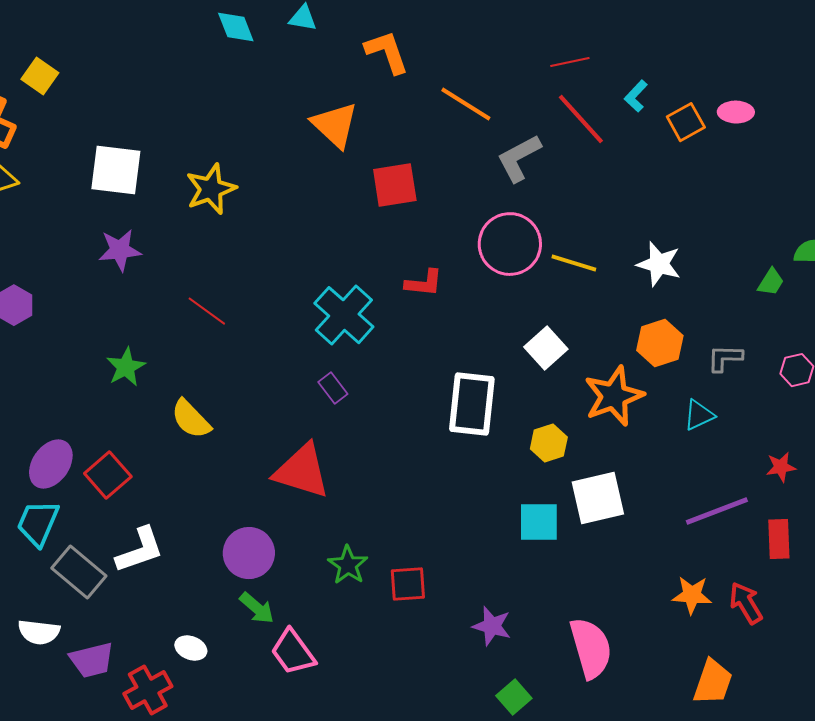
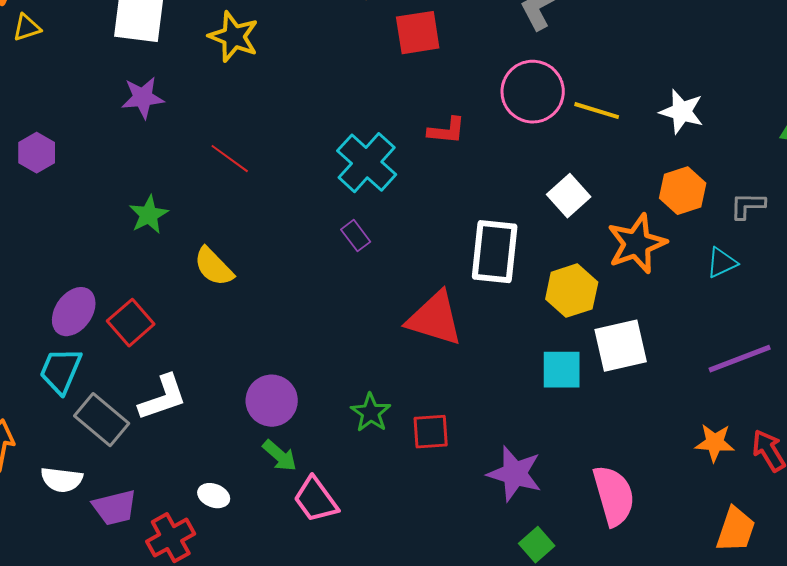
yellow star: (211, 189) -> (234, 37), turned -30
yellow hexagon: (549, 443) -> (572, 291), size x1.4
red triangle: (302, 471) -> (435, 319), moved
purple star: (492, 626) -> (515, 474), size x1.4

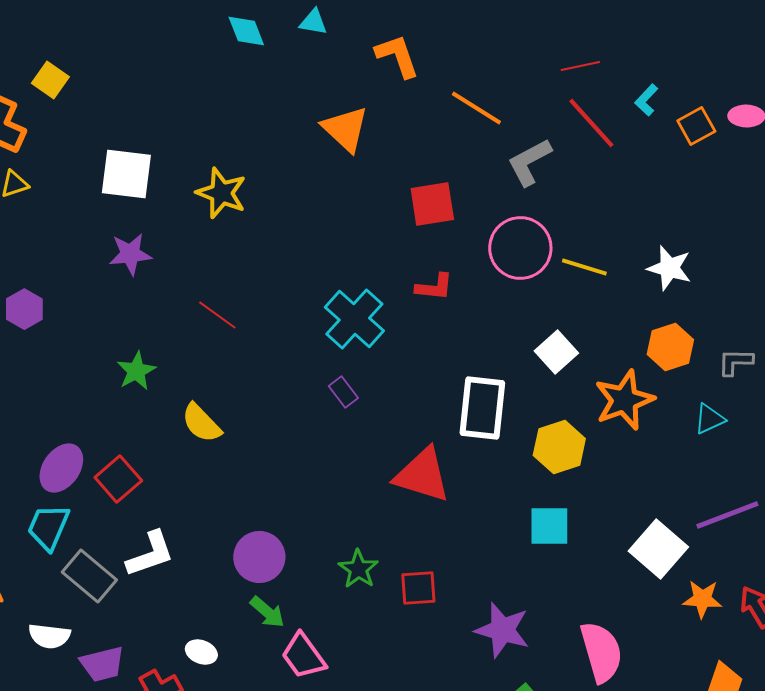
red square: (418, 33) -> (432, 204), moved
white square: (621, 346) -> (658, 549), moved, turned -36

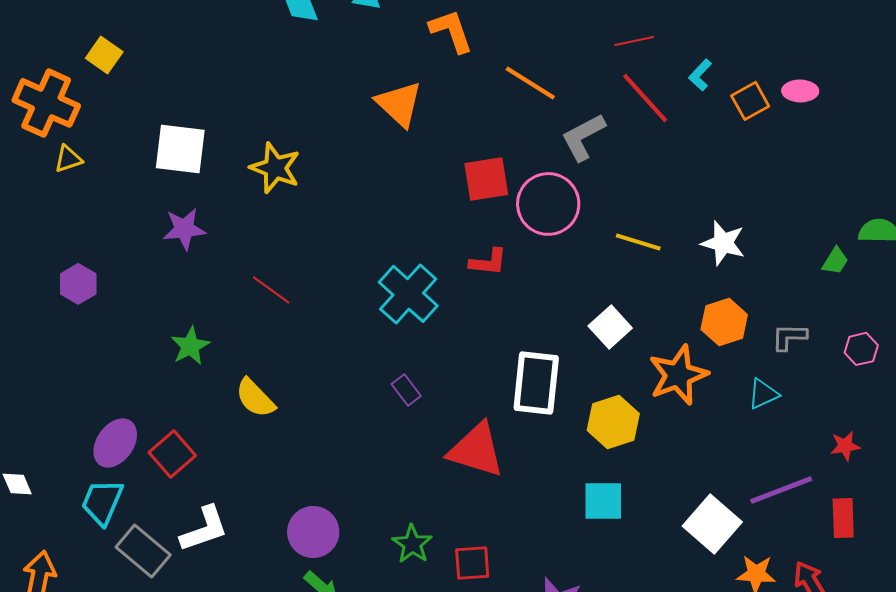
pink circle: (520, 248) -> (548, 204), moved
purple rectangle: (343, 392) -> (406, 390), moved

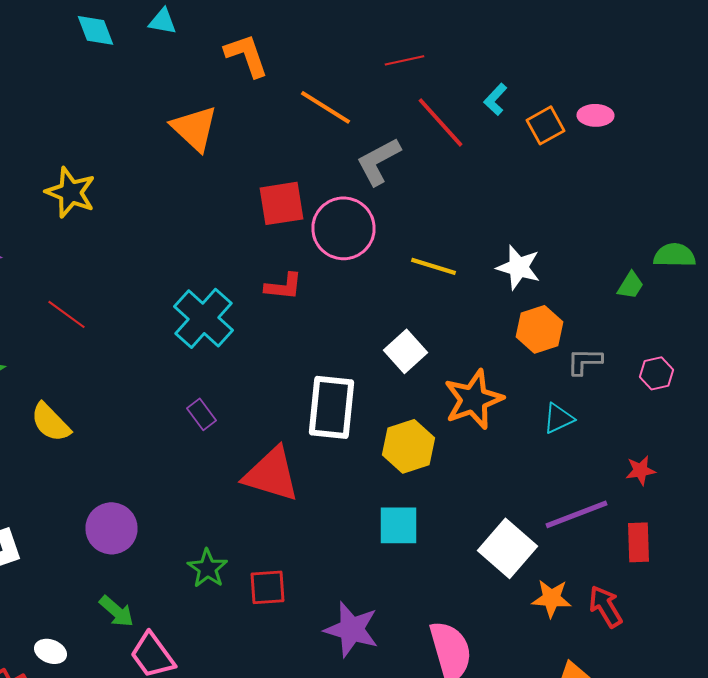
red line: (634, 41) -> (404, 60), moved
orange hexagon: (724, 322) -> (540, 329), moved
purple circle: (313, 532) -> (112, 528), moved

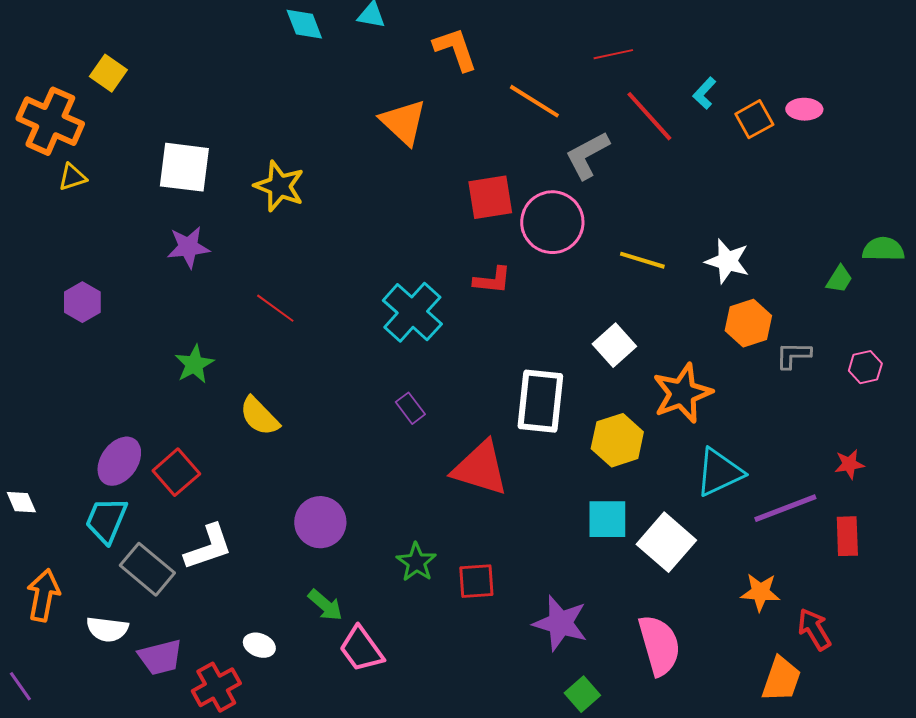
cyan triangle: (558, 418) -> (719, 472), moved, size x1.6
white square: (508, 548) -> (666, 542), moved
red arrow: (606, 606) -> (814, 629), moved

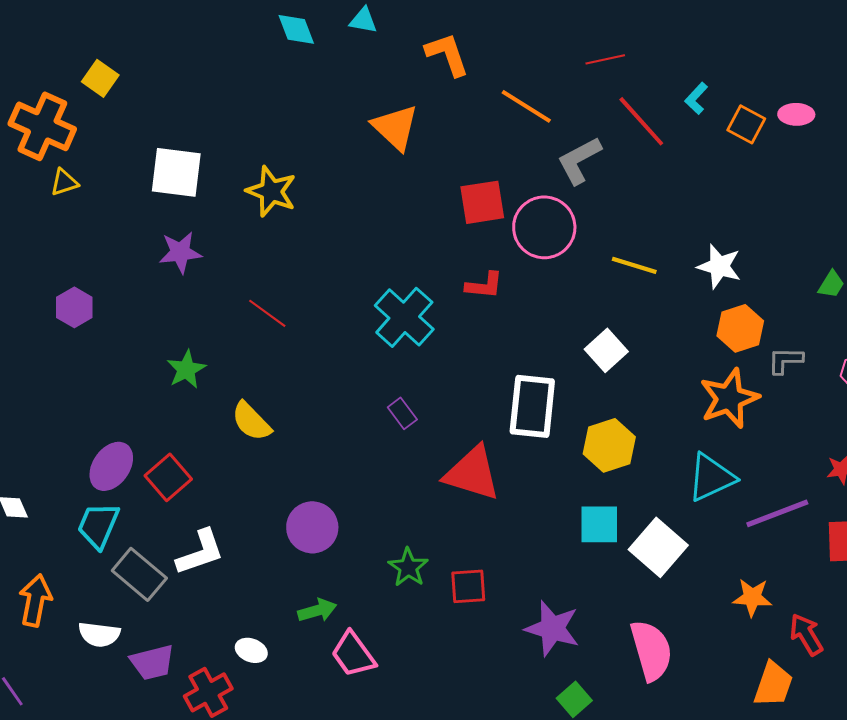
orange square: (754, 119) -> (746, 124), turned -33
orange star: (682, 393) -> (729, 398), moved
green arrow: (325, 605) -> (317, 610), turned -57

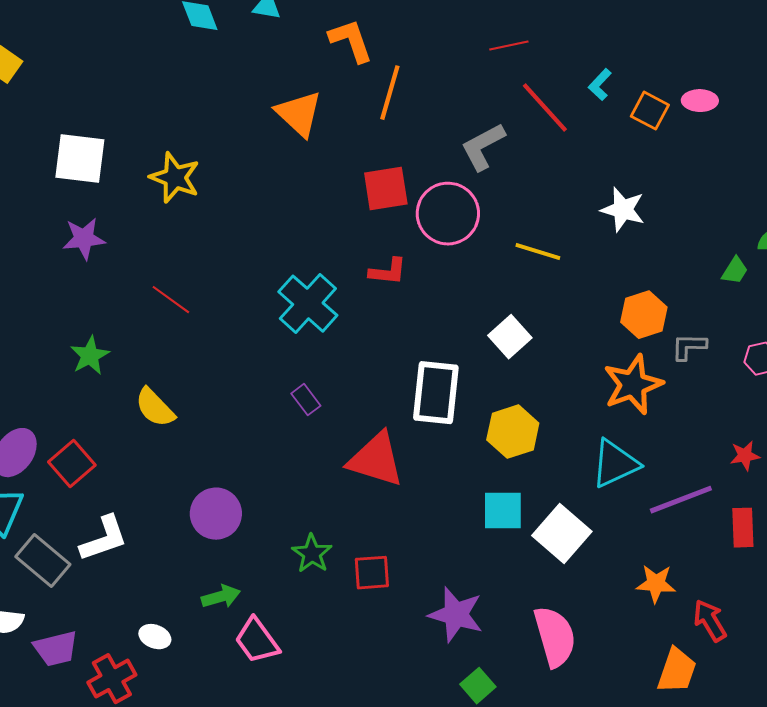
orange line: (526, 106) -> (390, 93), moved, turned 74
white star: (719, 266) -> (623, 210), moved

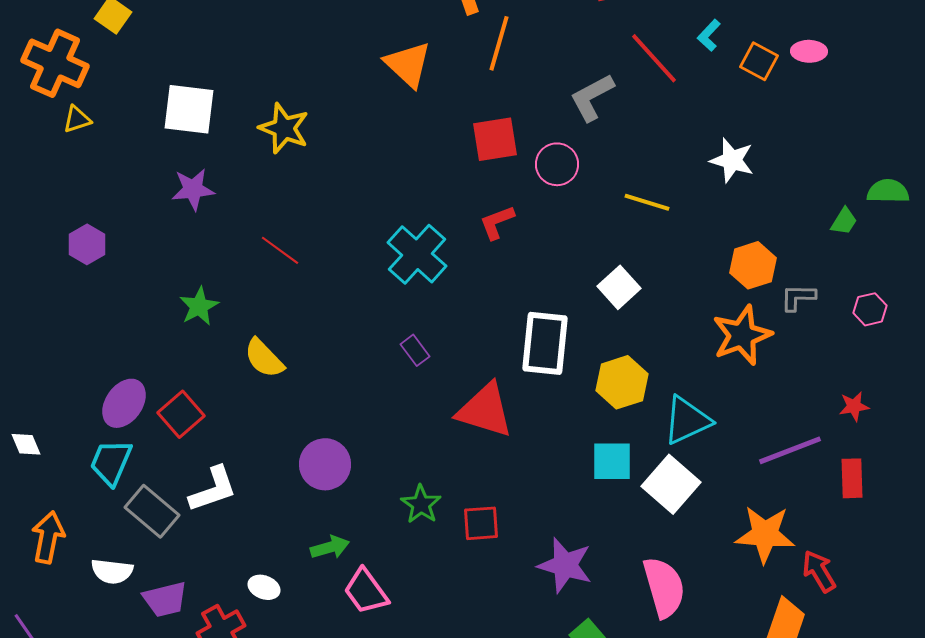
pink circle: (448, 214) -> (557, 164), size x0.7
red L-shape: (388, 272) -> (497, 222), turned 153
cyan triangle: (615, 464) -> (687, 420), moved
orange star: (656, 584) -> (765, 534), size x1.5

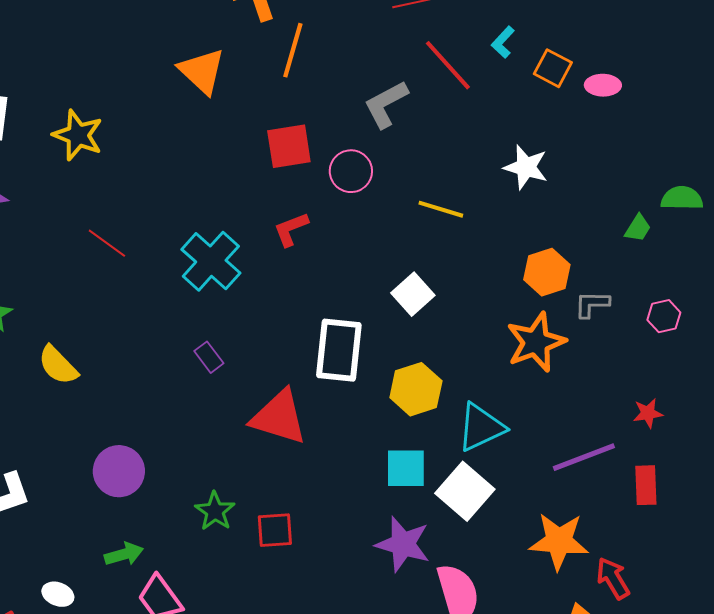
pink ellipse: (809, 51) -> (603, 85), moved
red line: (280, 250) -> (107, 243), moved
purple star: (565, 565) -> (403, 544), moved

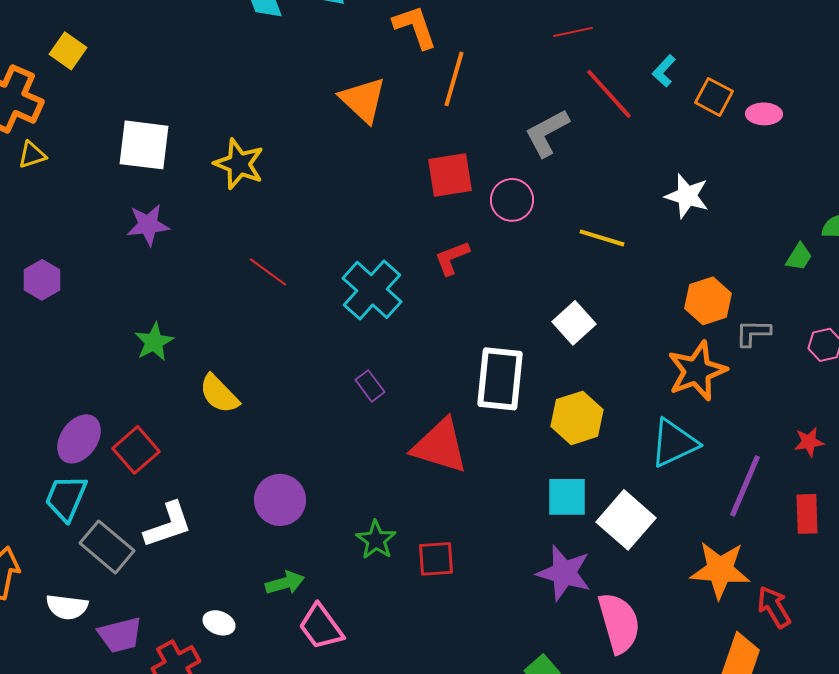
cyan triangle: (481, 427) -> (674, 443), moved
purple line: (584, 457) -> (745, 486), turned -46

